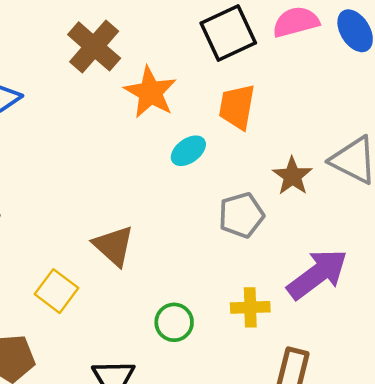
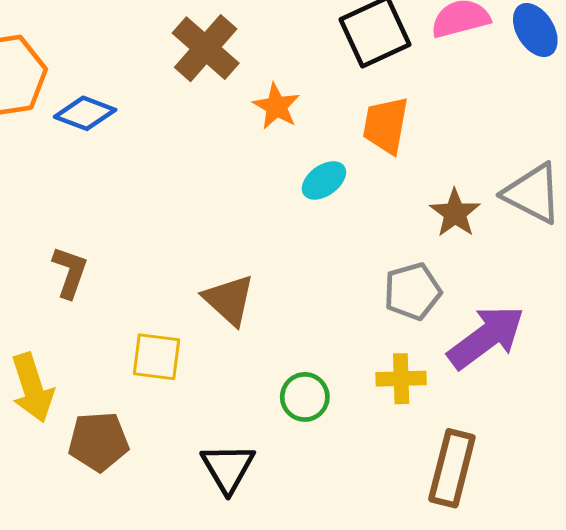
orange star: (150, 92) -> (276, 106), size x0.7
gray pentagon: (241, 215) -> (412, 291), moved
yellow square: (56, 291) -> (156, 357), turned -30

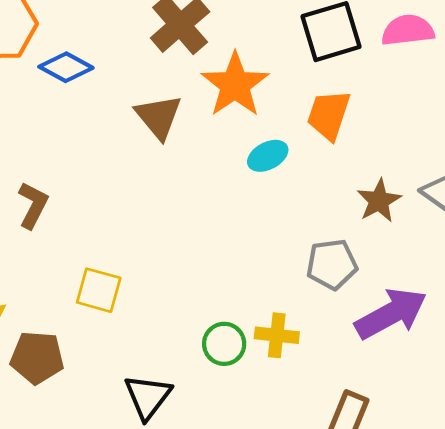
orange star: (276, 106) -> (235, 85), size x1.6
brown triangle: (229, 300) -> (158, 117), moved
yellow cross: (401, 379) -> (277, 335), moved

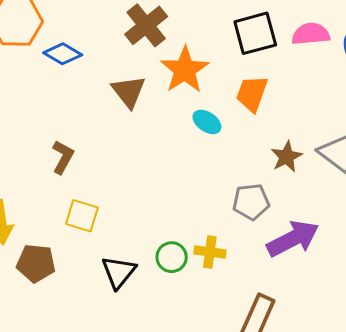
cyan ellipse: (268, 156) -> (207, 122), turned 60
brown L-shape: (33, 205) -> (63, 157), moved
black triangle: (148, 397) -> (119, 272), moved

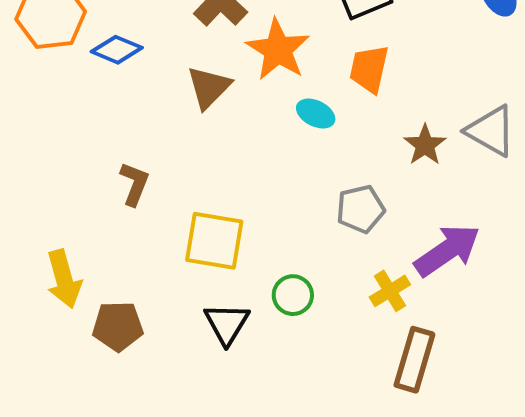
brown triangle: (129, 91) -> (209, 87), turned 30
gray pentagon: (251, 202) -> (360, 209), moved
yellow square: (82, 216) -> (214, 241), moved, size x1.4
yellow cross: (210, 252) -> (390, 291), moved, turned -32

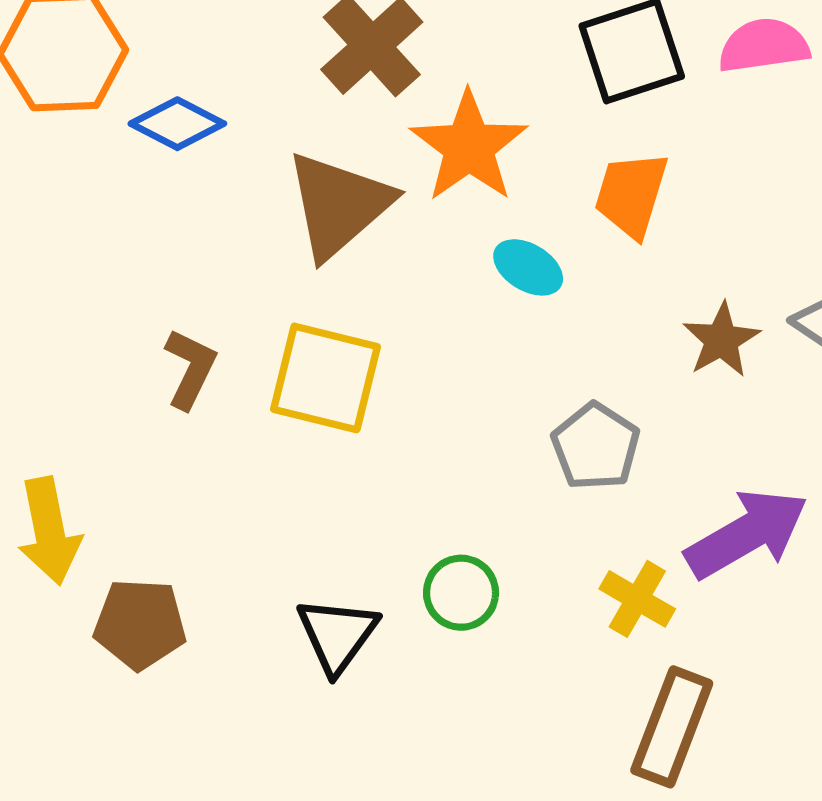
brown triangle: (209, 87) -> (339, 205), size x1.4
gray pentagon: (360, 209) -> (596, 446), turned -30
yellow square: (214, 241) -> (326, 378), moved
yellow cross: (390, 291) -> (637, 599), turned -33

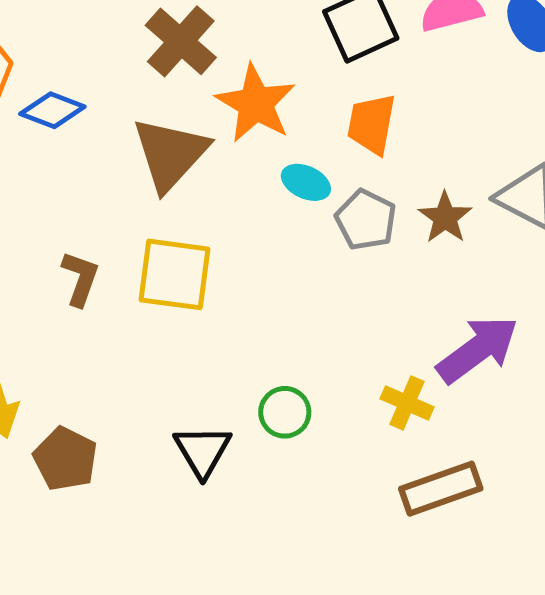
gray pentagon: (596, 446) -> (366, 220), moved
brown pentagon: (140, 624) -> (65, 459), turned 30
brown rectangle: (672, 727) -> (441, 489), turned 56

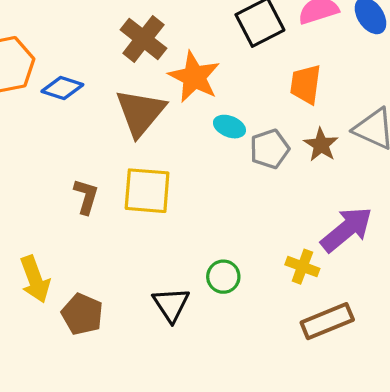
orange trapezoid: (372, 124) -> (306, 84), moved
gray pentagon: (366, 220) -> (270, 149), turned 30

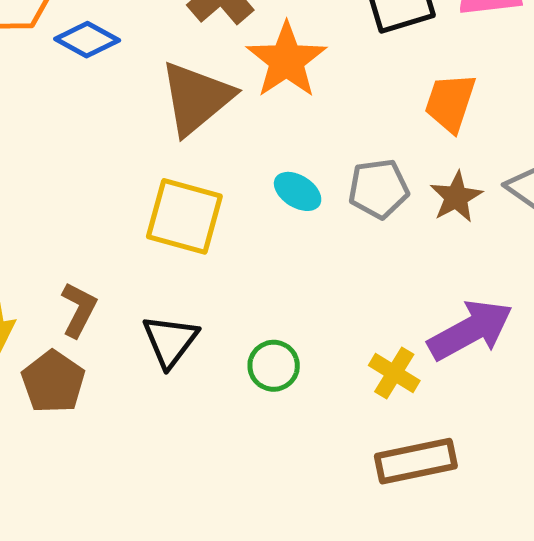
cyan ellipse: (229, 127) -> (298, 191), moved
brown L-shape: (86, 196) -> (79, 310), moved
black triangle: (171, 305) -> (170, 341), moved

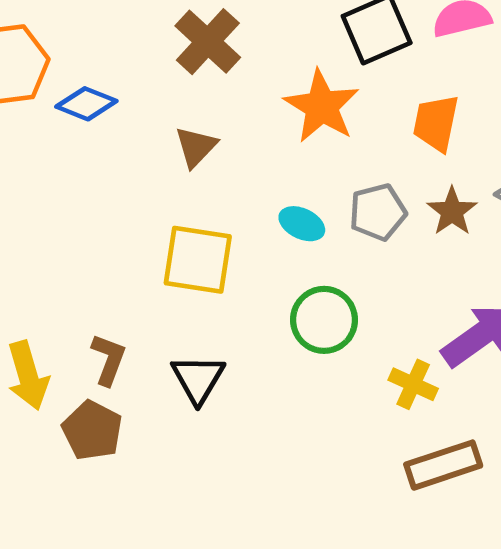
orange star: (286, 60) -> (322, 106), moved
brown triangle: (196, 98) -> (196, 147), size x0.6
green circle: (274, 366) -> (324, 320), moved, size x1.4

